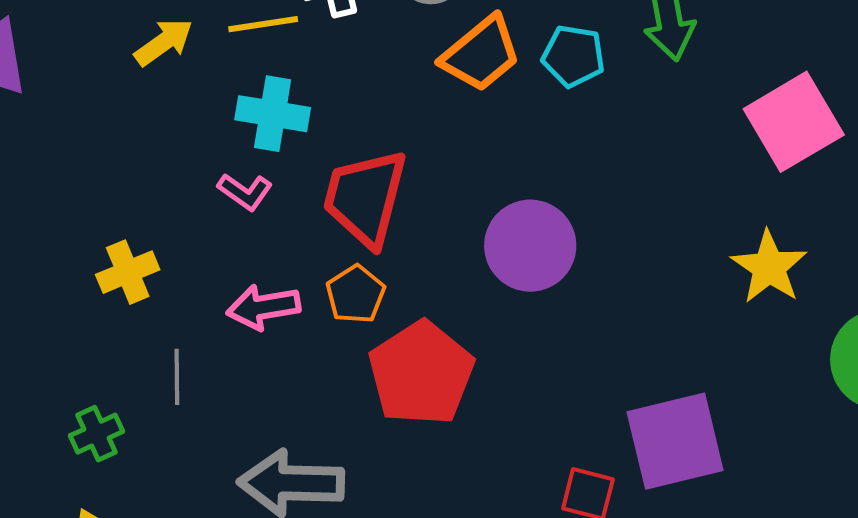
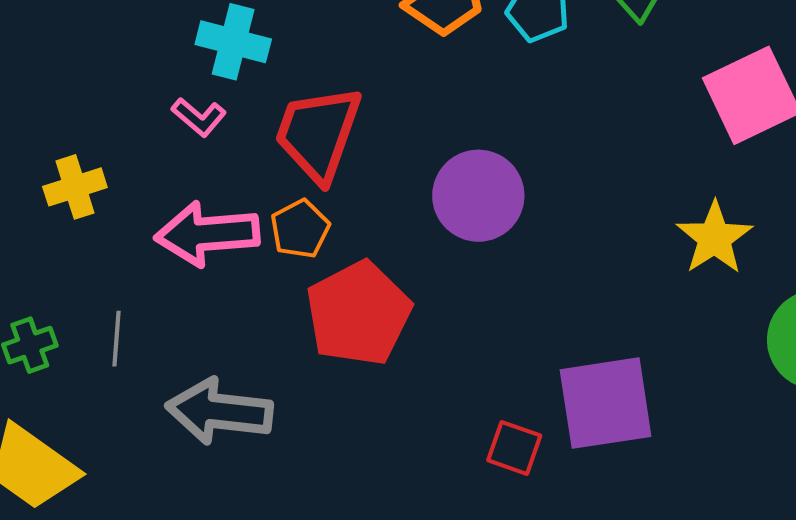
pink arrow: (263, 307) -> (207, 234), size x1.4
gray line: (177, 377) -> (117, 339), moved

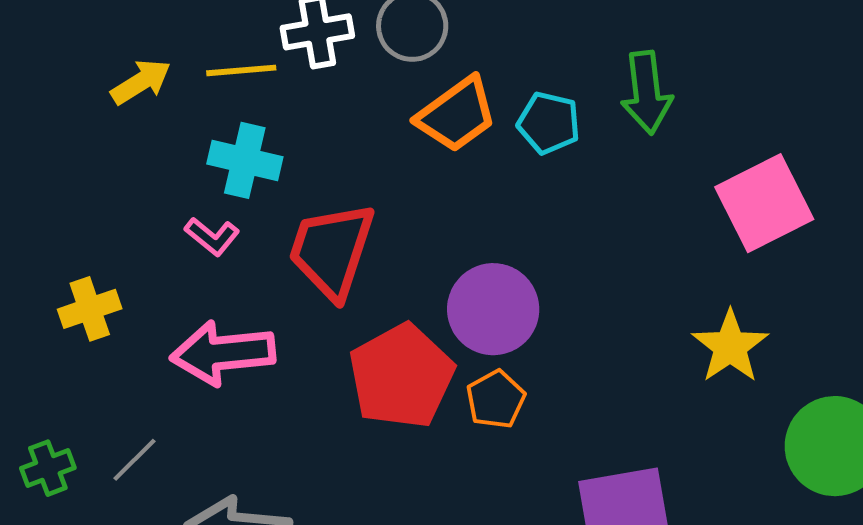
orange pentagon: (300, 229) -> (496, 399), moved
red pentagon: (358, 313) -> (401, 376), moved
gray line: (117, 339) -> (134, 460), turned 42

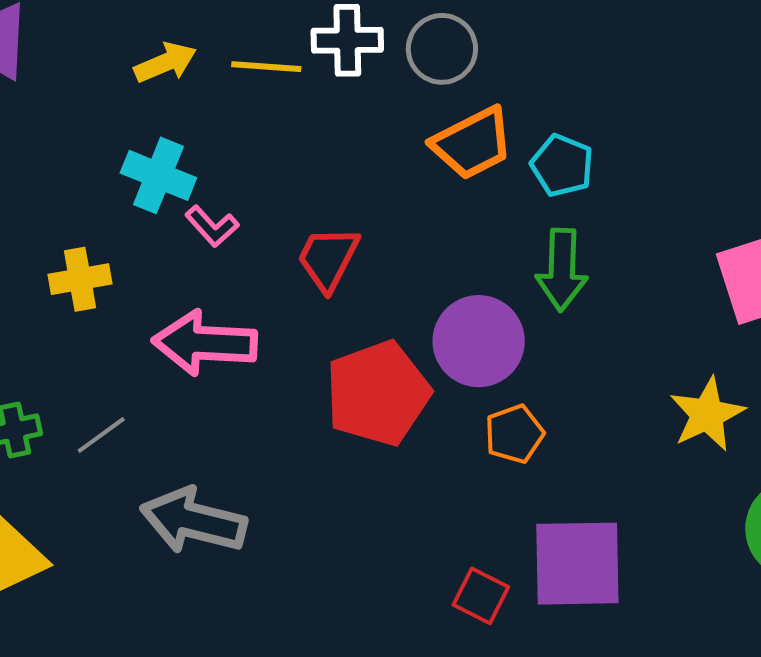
green arrow: (647, 93) -> (562, 270), moved
cyan cross: (245, 160) -> (158, 175), moved
red trapezoid: (332, 250) -> (328, 258), size x0.7
orange pentagon: (496, 399) -> (514, 434), moved

